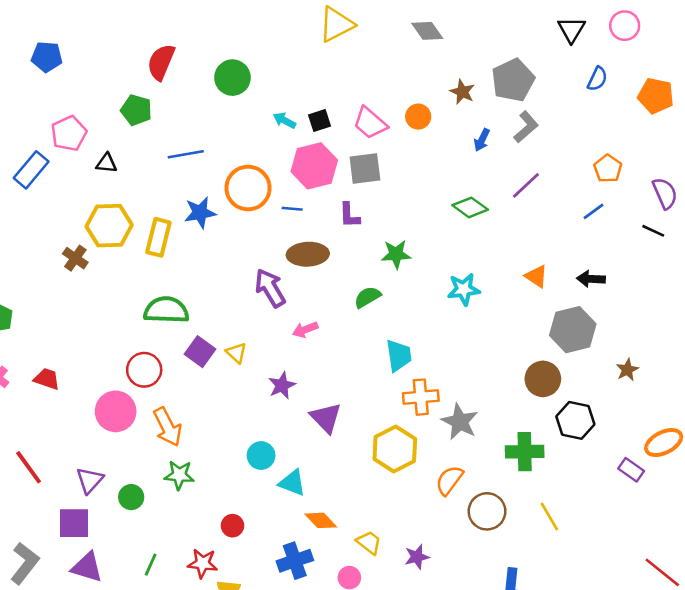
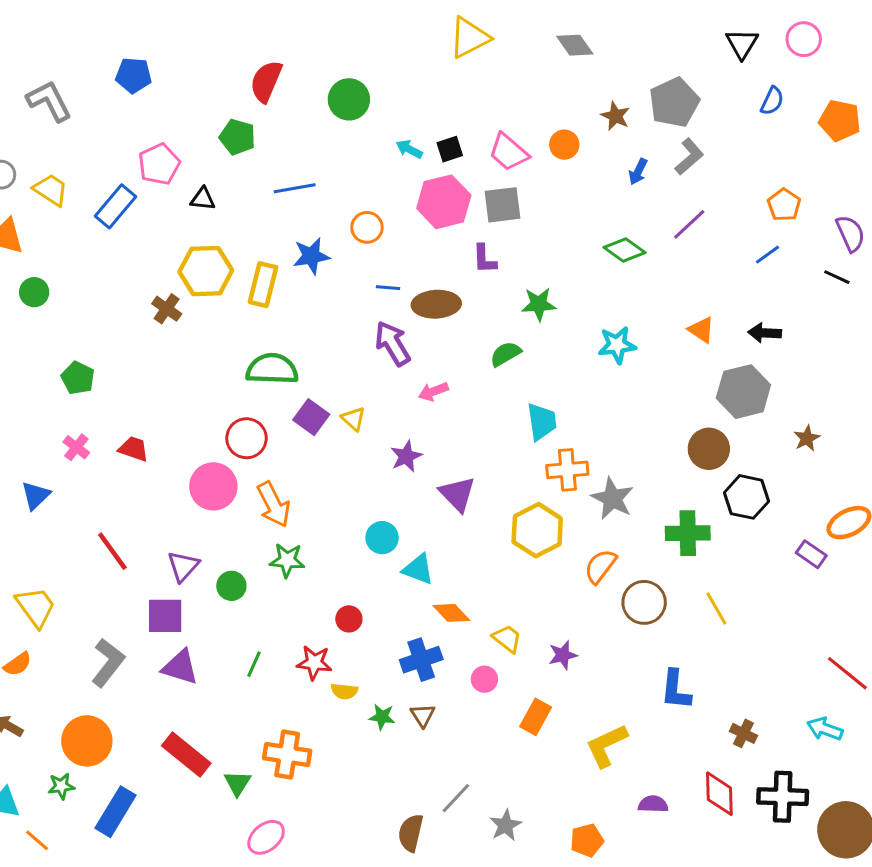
orange circle: (248, 188) -> (367, 227), size x0.6
blue line: (292, 209) -> (388, 288), moved

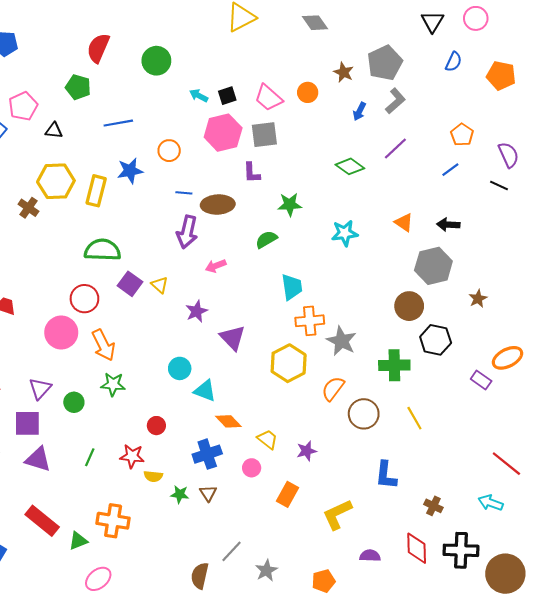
purple arrow: (393, 343) -> (187, 232), turned -136
green triangle: (237, 783) -> (78, 541), turned 36

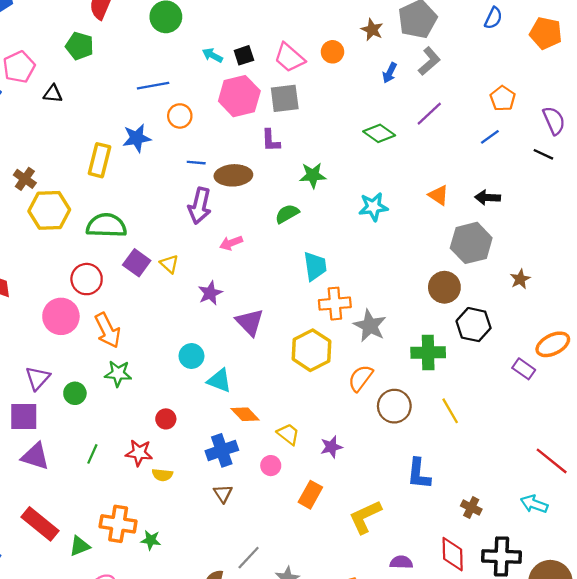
blue line: (118, 123) -> (153, 86), moved
yellow hexagon: (56, 181) -> (49, 210), moved
green star: (180, 494) -> (151, 540), moved

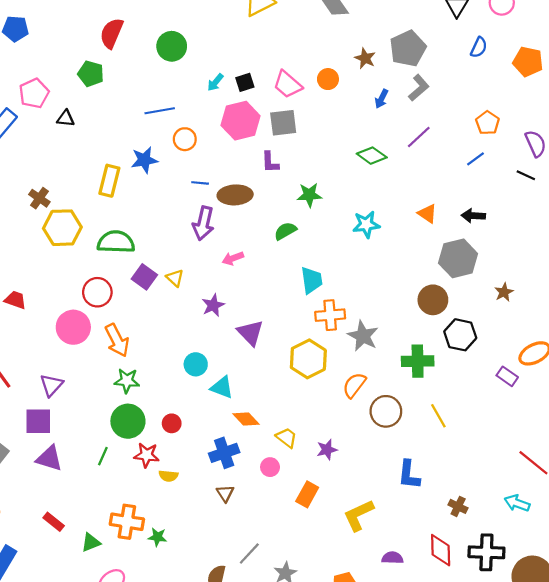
cyan arrow: (212, 55) -> (215, 82), turned -78
green circle: (75, 393) -> (128, 421), moved, size x1.6
red rectangle: (40, 524) -> (54, 522), size x0.6

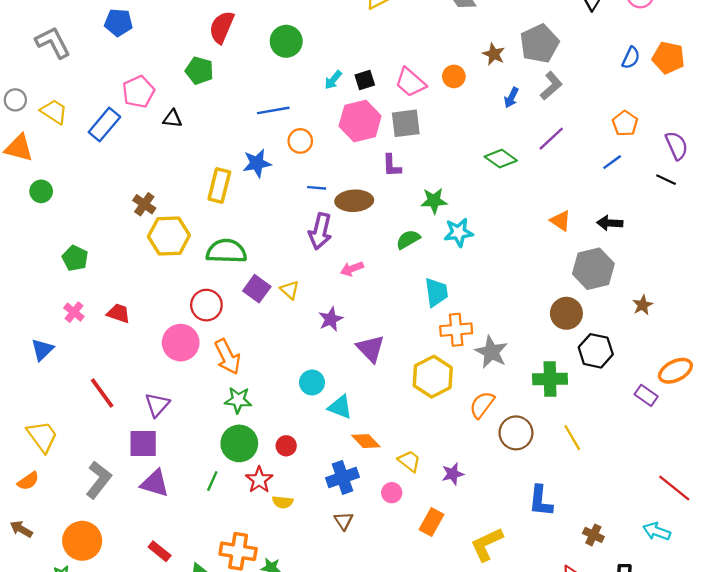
blue semicircle: (479, 47) -> (631, 58), moved
cyan star: (366, 224) -> (459, 232), moved
red star: (147, 455) -> (259, 480), turned 30

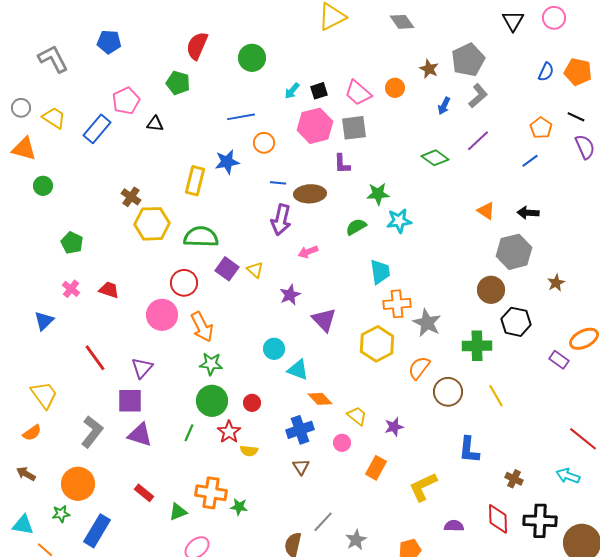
black line: (666, 180) -> (576, 117), moved

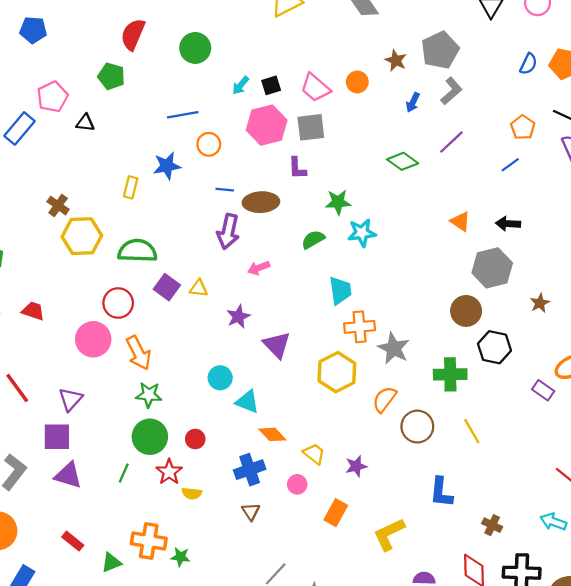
yellow rectangle: (195, 181) -> (131, 187), size x0.7
yellow triangle: (255, 270) -> (199, 288), turned -36

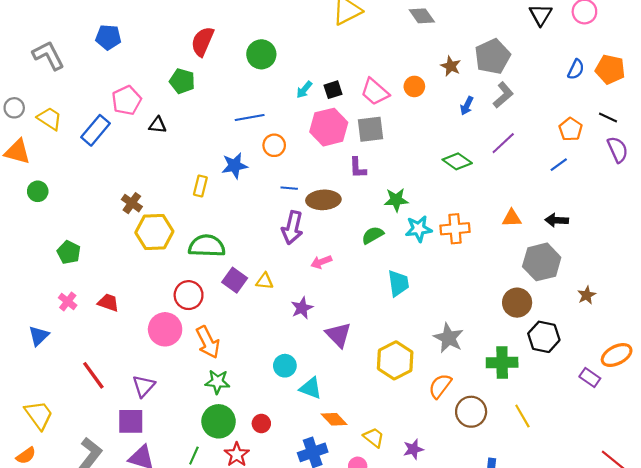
orange triangle: (460, 221) -> (512, 218), turned -36
orange cross: (360, 327) -> (455, 229), moved

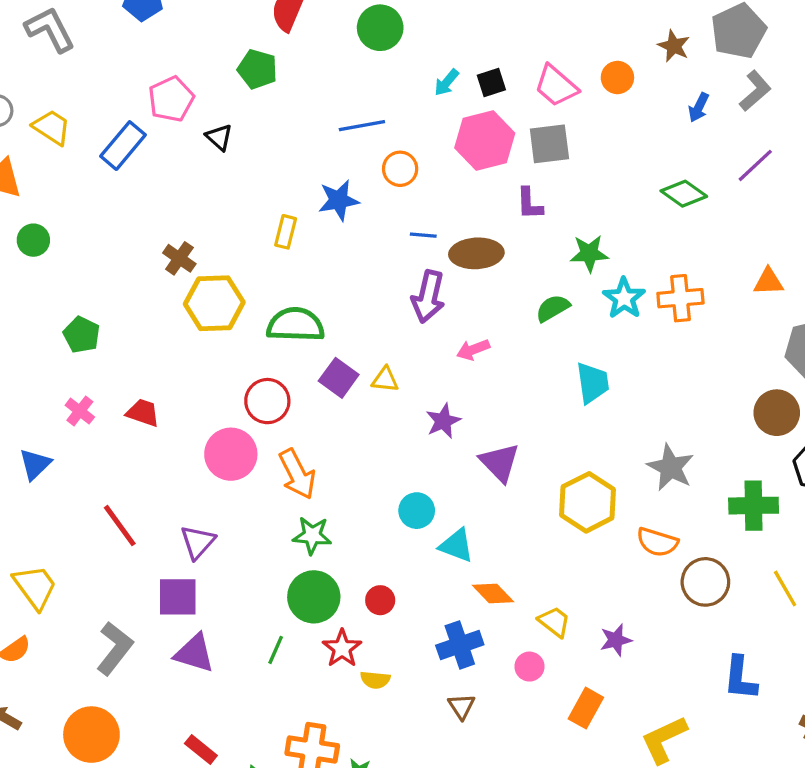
black triangle: (158, 125) -> (219, 137), turned 36
cyan star: (419, 229) -> (624, 298), turned -30
orange semicircle: (440, 386) -> (657, 542), turned -110

